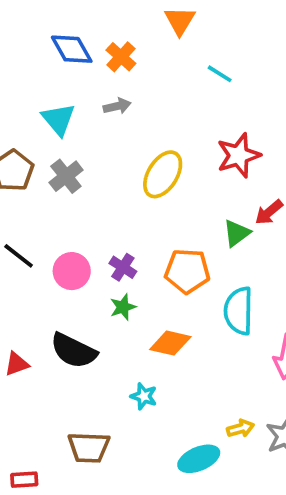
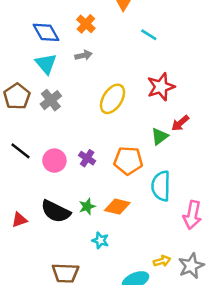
blue diamond: (72, 49) -> (46, 32), moved
green star: (123, 307) -> (87, 207), moved

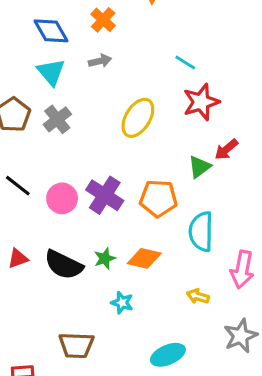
cyan line: (149, 35) -> (185, 63), moved
purple cross: (87, 158) -> (105, 195), size x1.6
red triangle: (19, 220) -> (18, 258), moved
yellow arrow: (162, 261) -> (198, 296), moved, turned -147

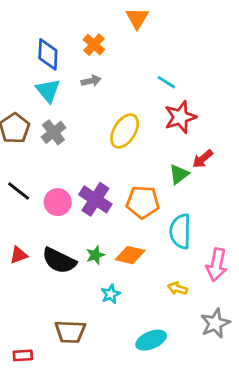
blue diamond: (51, 31) -> (48, 54), turned 32
cyan star: (122, 303) -> (111, 294), turned 30

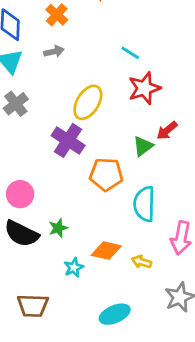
purple cross: (95, 199) -> (68, 140), moved
pink circle: (58, 202) -> (20, 194), moved
orange diamond: (130, 255) -> (106, 251), moved

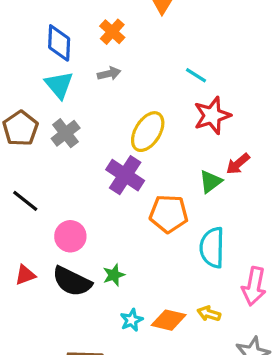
orange diamond: (106, 251) -> (169, 320), moved

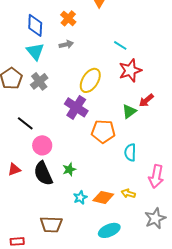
black line: (25, 201) -> (25, 123), moved
cyan semicircle: (212, 248) -> (130, 152), size x0.7
black semicircle: (72, 281) -> (43, 173), turned 40

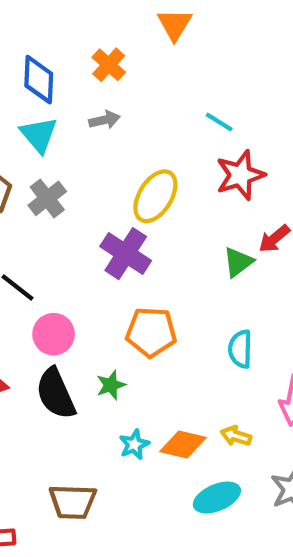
orange pentagon: (103, 131) -> (151, 332), moved
cyan ellipse: (109, 230) -> (217, 498), moved

